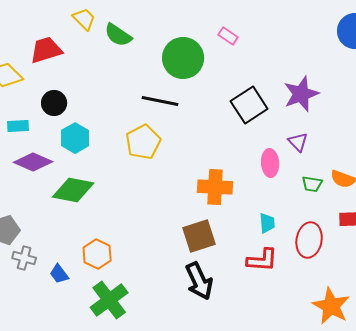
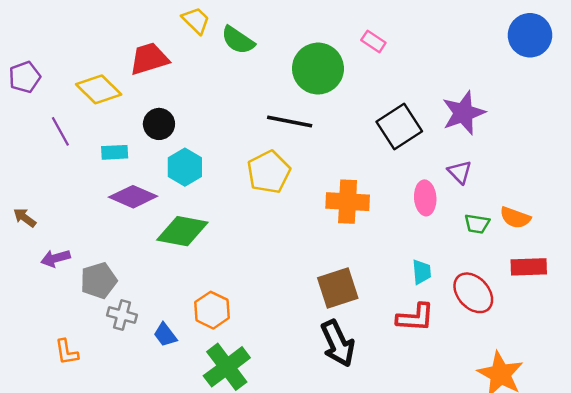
orange cross: (215, 187) -> (348, 202), moved
red ellipse: (309, 240) -> (473, 293), turned -52

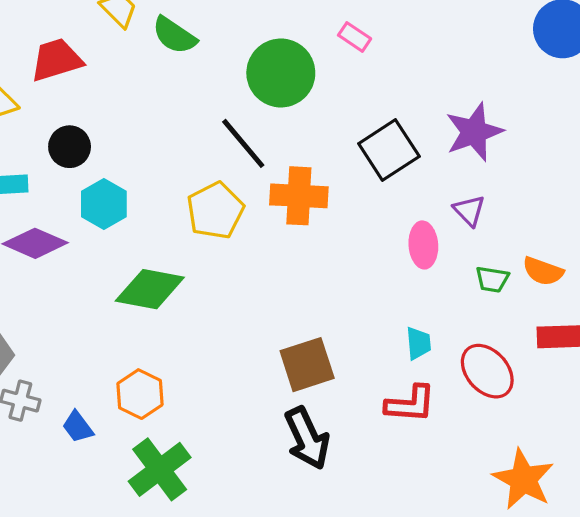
black line: (290, 122) -> (243, 143), turned 39
orange cross: (348, 202) -> (299, 196), moved
green diamond: (182, 231) -> (150, 289), moved

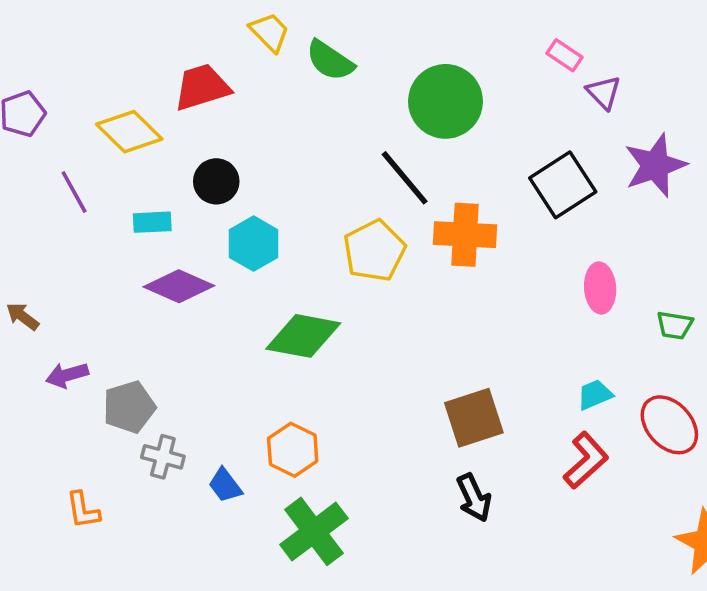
pink rectangle: (355, 37) -> (565, 55), moved
purple triangle: (469, 211) -> (604, 93), moved
cyan trapezoid: (418, 343) -> (595, 395), turned -108
red L-shape: (410, 404) -> (586, 460), turned -46
black arrow: (307, 438) -> (474, 498), size x0.7

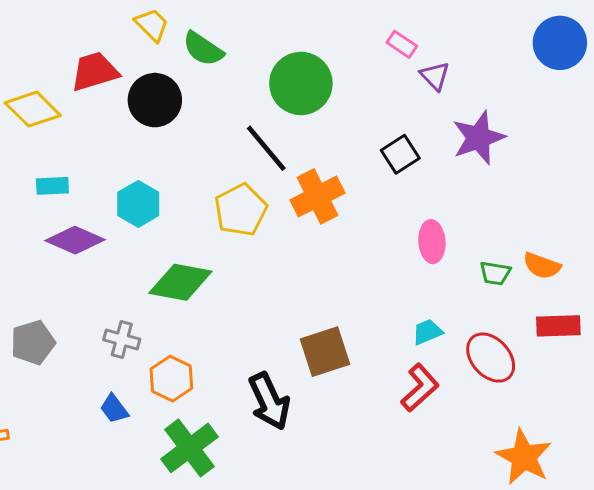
black circle: (216, 181) -> (155, 100), moved, size x1.4
black square: (563, 185) -> (400, 154), size x0.7
orange cross: (465, 235) -> (317, 196), turned -30
gray cross: (163, 457) -> (122, 339), moved
black arrow: (474, 498) -> (269, 401), moved, size x1.4

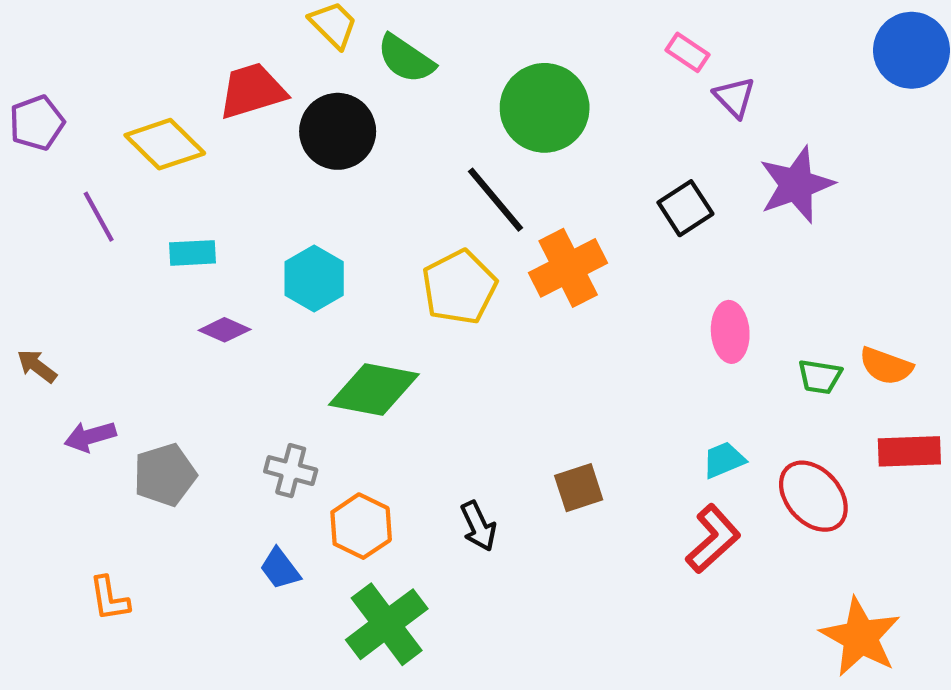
purple diamond: (75, 240) -> (225, 330), size x0.6
brown square: (325, 352) -> (579, 488), size x0.7
black arrow: (269, 401) -> (478, 526), moved, size x0.6

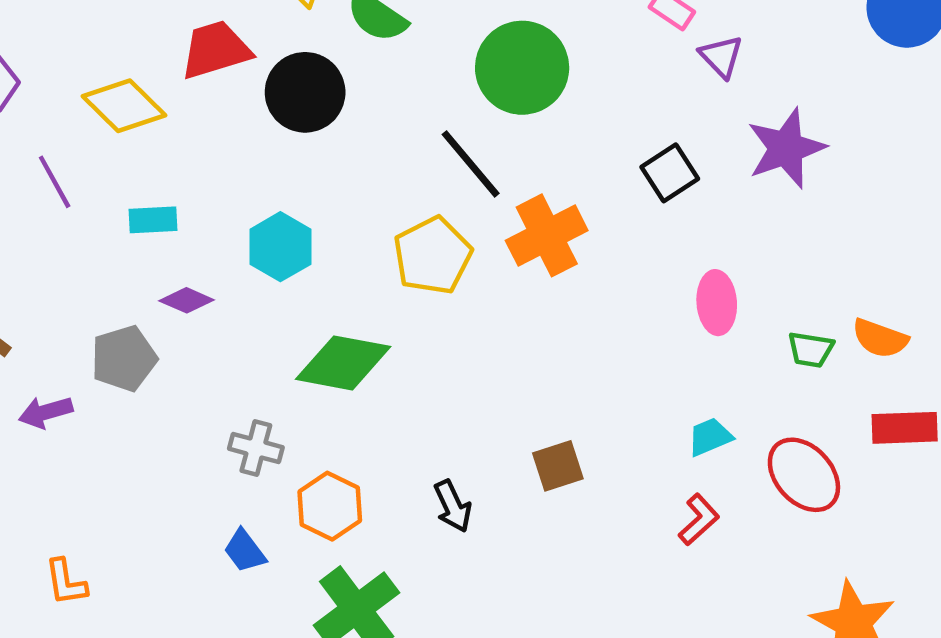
gray pentagon: (165, 475) -> (124, 359), moved
red L-shape: (713, 539) -> (699, 520), size x0.7

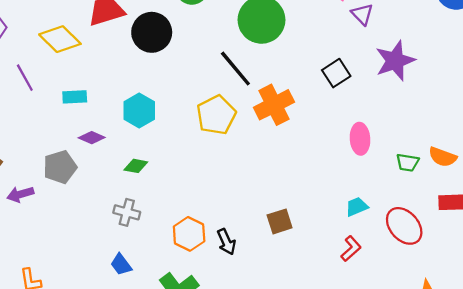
green diamond: (343, 363) -> (136, 166), moved, size x0.5
orange hexagon: (330, 506) -> (189, 234), moved

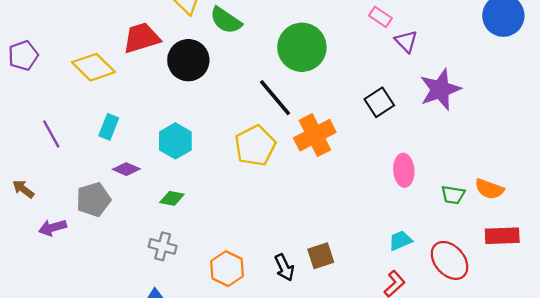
purple line: (25, 78) -> (51, 134), moved
cyan rectangle: (75, 97) -> (109, 127), turned -65
black arrow: (226, 242) -> (284, 267), moved

